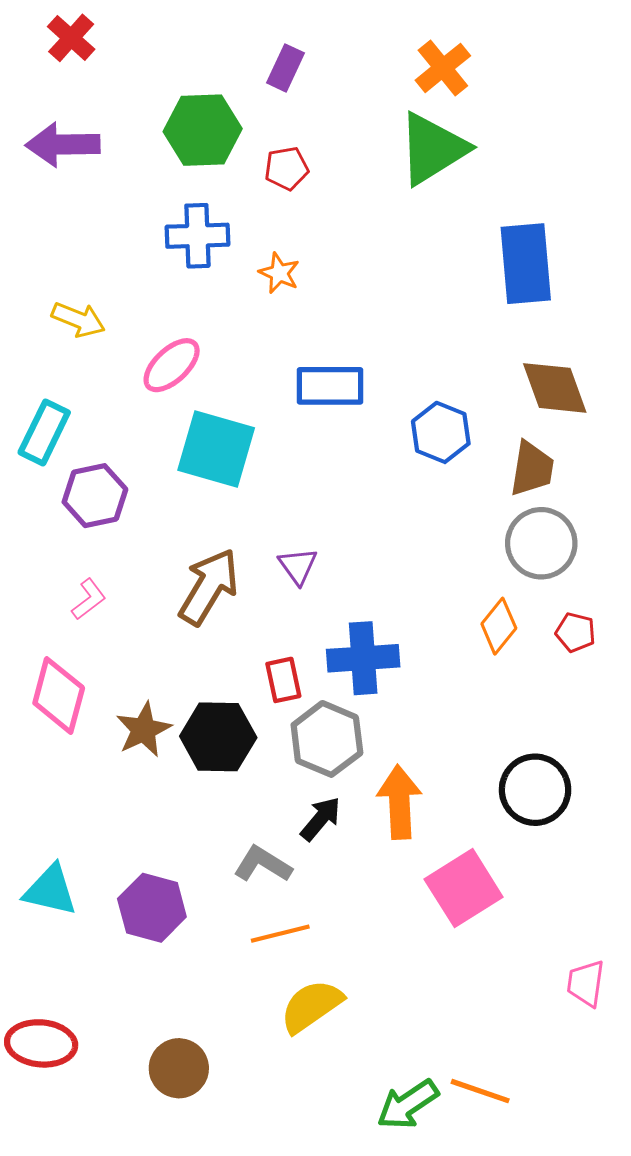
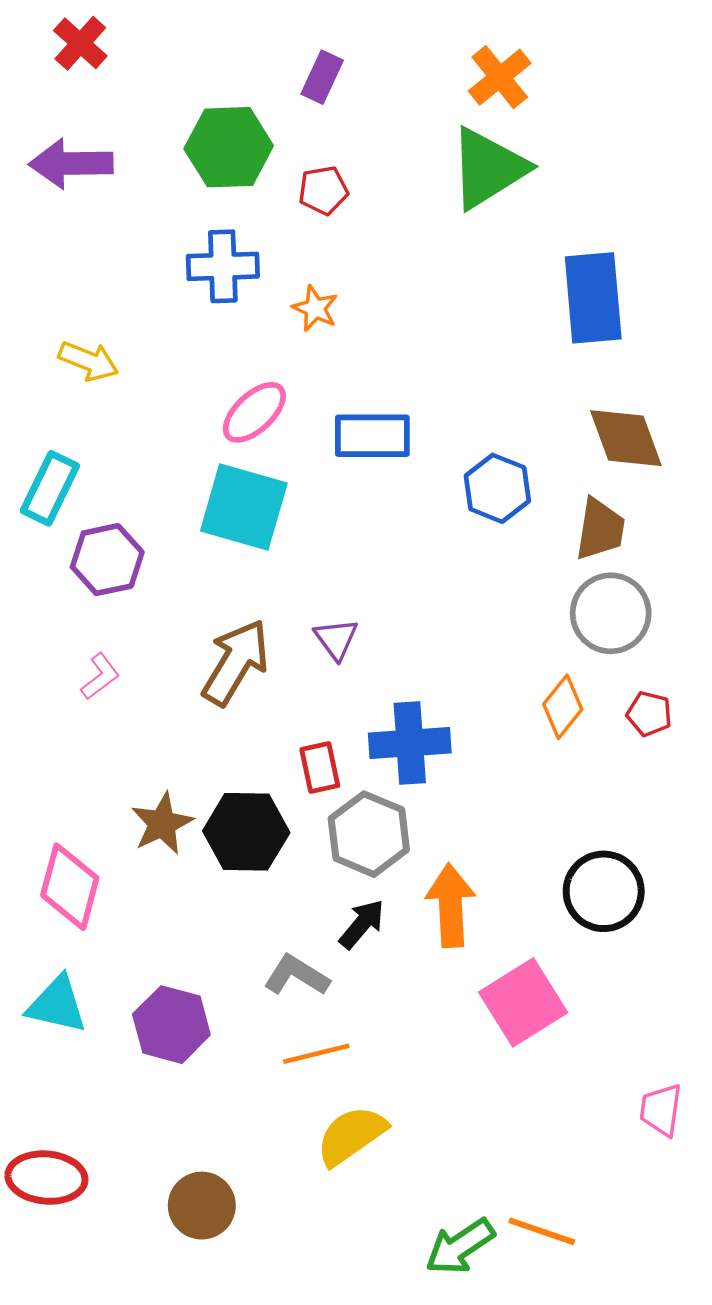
pink ellipse: (172, 365) -> (254, 412), moved
pink diamond: (59, 695) -> (70, 887), moved

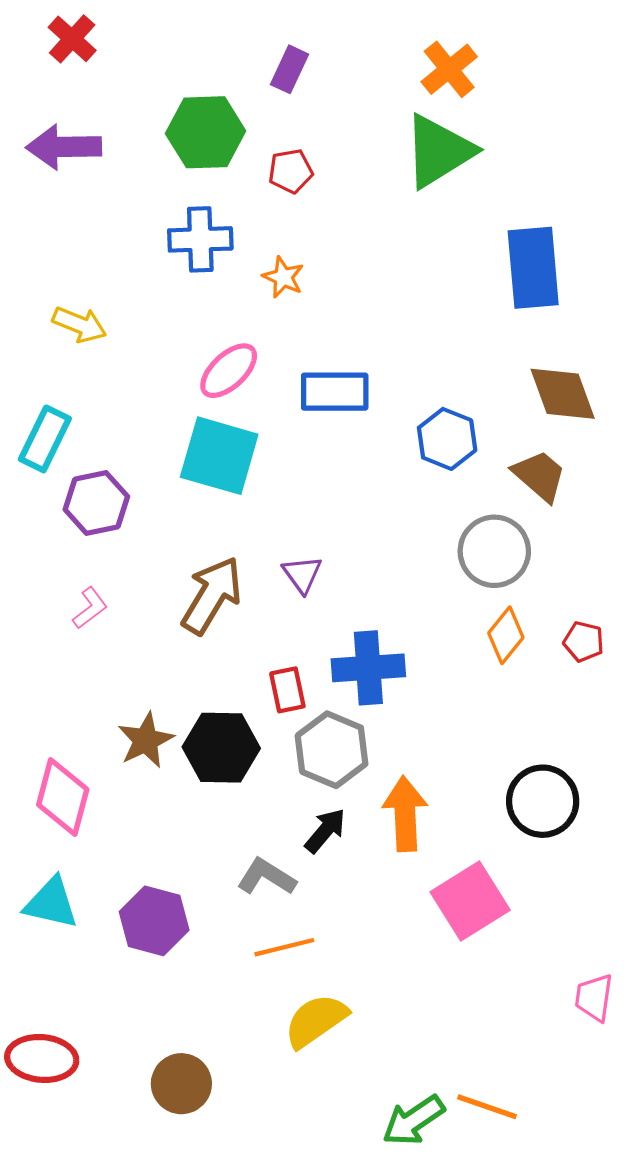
brown trapezoid: (600, 529) -> (539, 476), turned -58
gray circle: (611, 613) -> (494, 551), moved

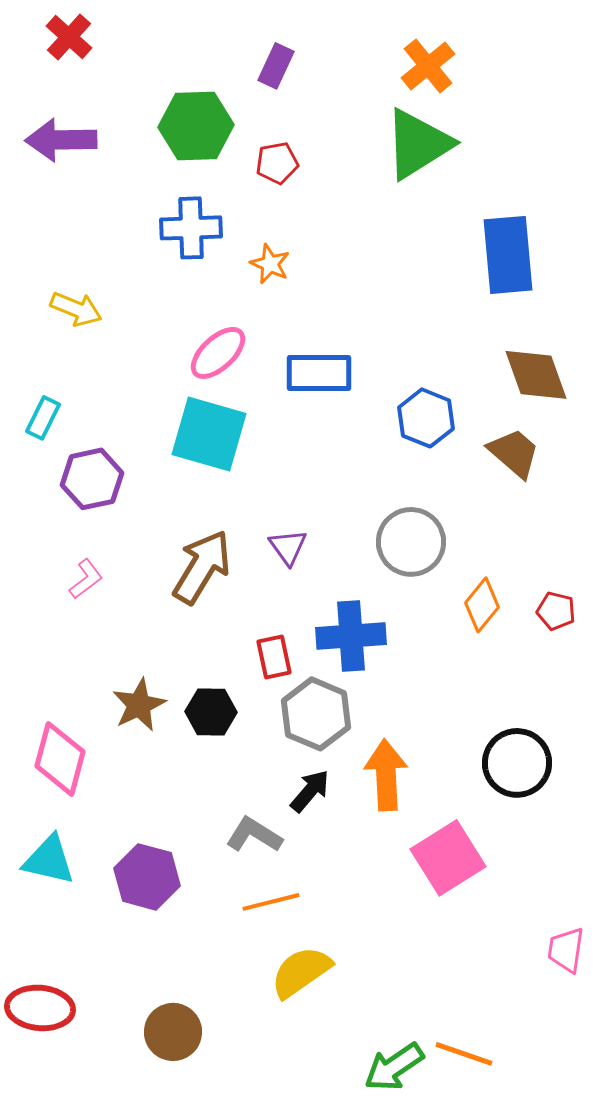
cyan rectangle: (45, 439) -> (43, 418), size x0.7
gray circle: (494, 551) -> (411, 542), moved
black hexagon: (221, 748) -> (211, 712), size x0.7

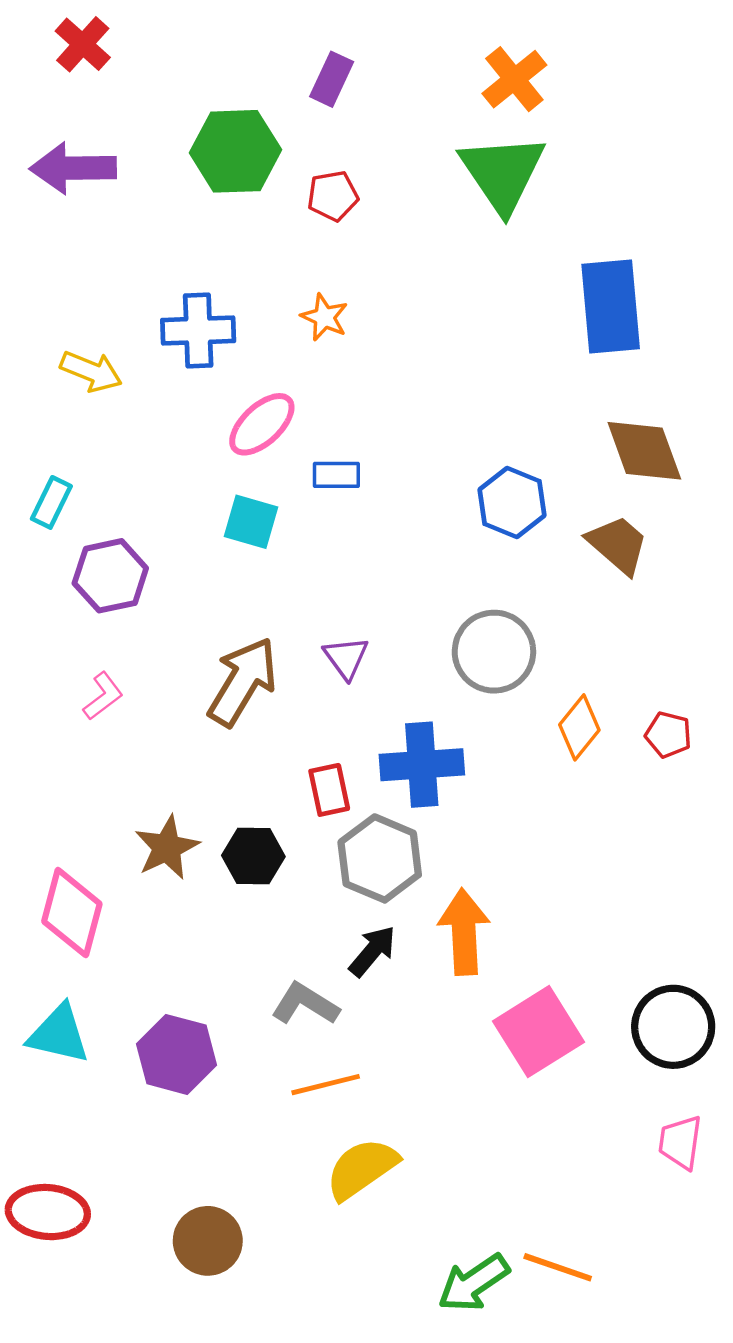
green triangle: (418, 144) -> (502, 173), turned -32
blue cross: (191, 228) -> (198, 331), moved
blue rectangle: (319, 373) -> (336, 475), moved, size x0.6
cyan square: (209, 434) -> (251, 522), size x0.6
black circle: (517, 763) -> (673, 1027), moved

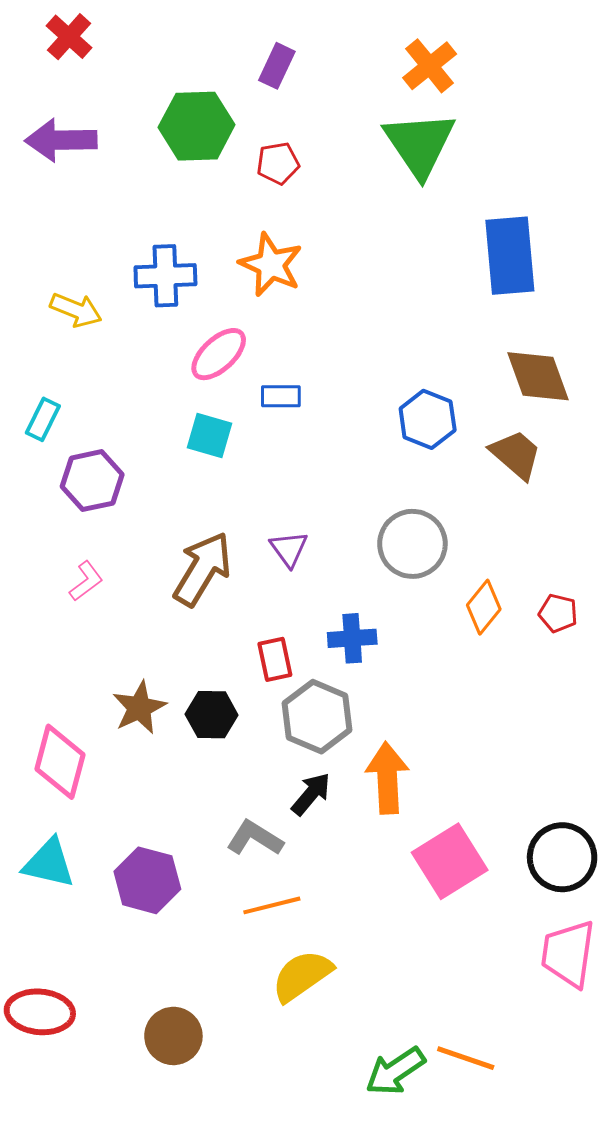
orange star: (324, 317) -> (271, 265), size x1.6
blue cross: (422, 765) -> (352, 638), size x0.7
pink trapezoid: (680, 1142) -> (568, 954), size x1.5

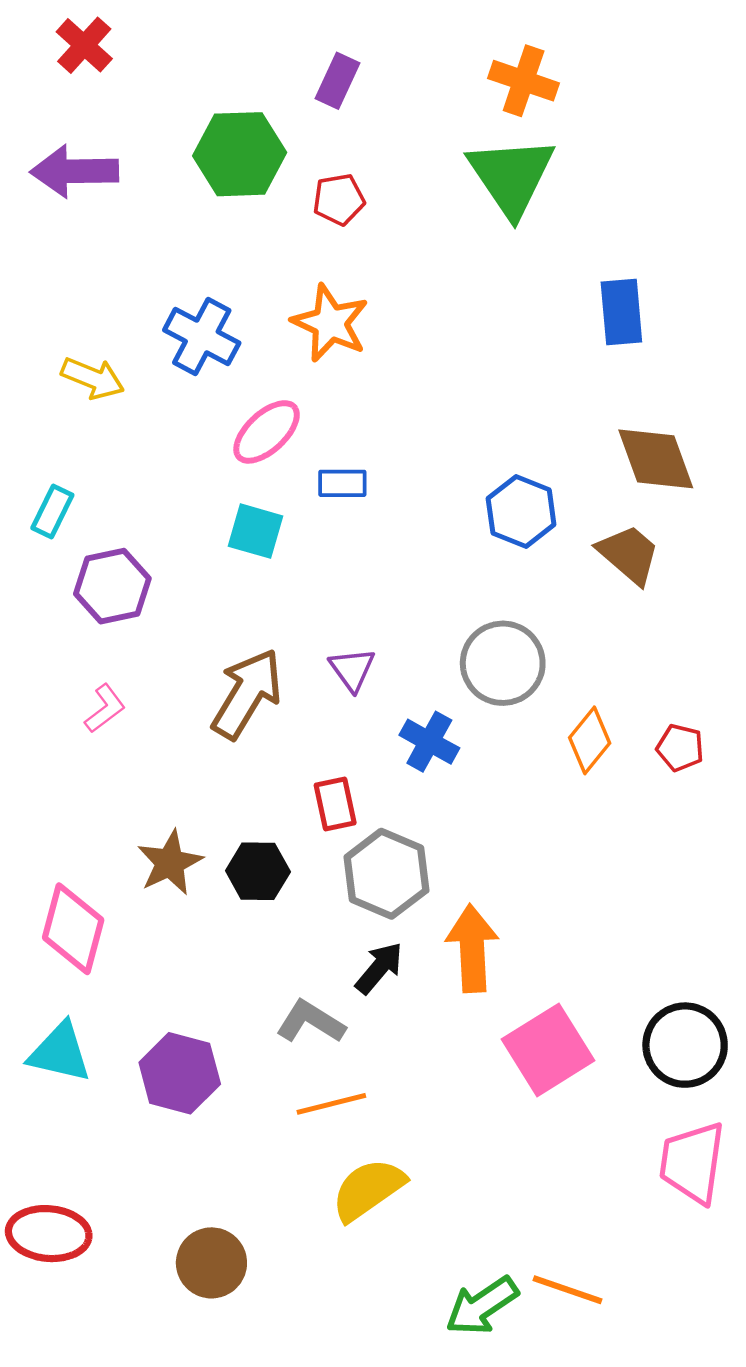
orange cross: (430, 66) -> (524, 81), turned -32
blue rectangle: (510, 256) -> (621, 312), size x0.7
blue cross: (165, 276) -> (202, 336), turned 30
blue cross: (352, 638) -> (429, 742), moved, turned 33

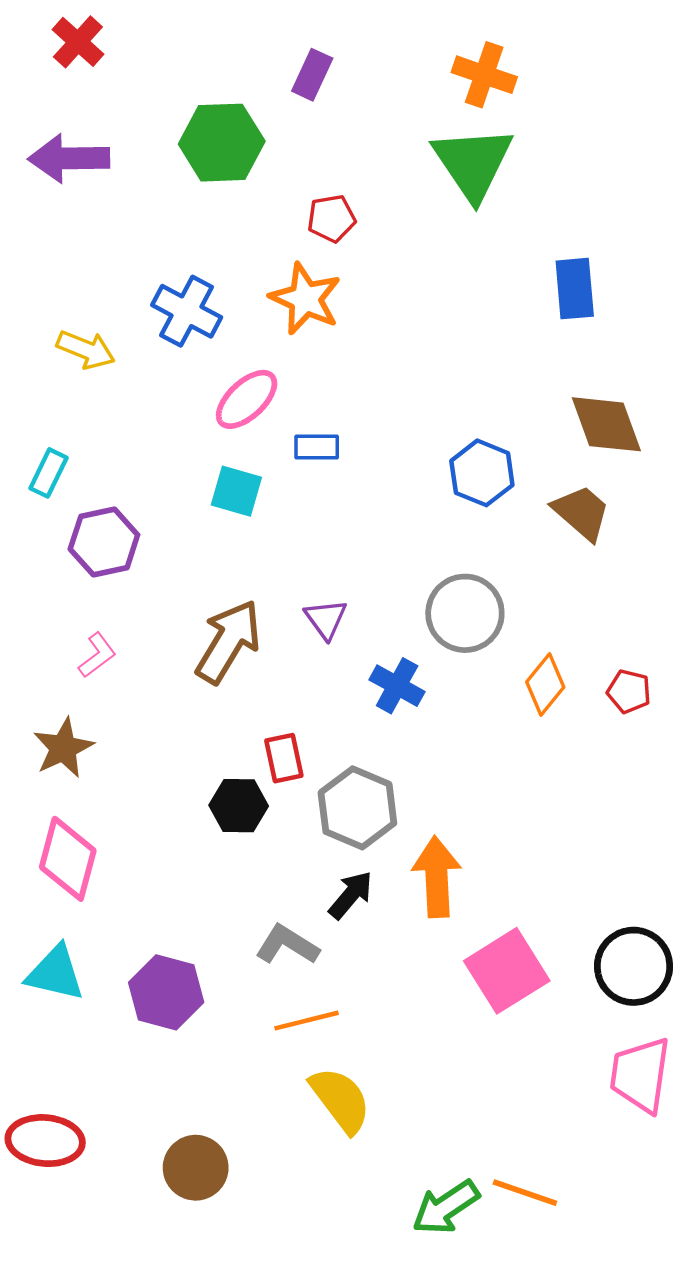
red pentagon: (339, 199) -> (331, 218), moved
red rectangle: (335, 804) -> (284, 758), moved
brown star: (170, 863) -> (63, 748), moved
yellow semicircle: (368, 1189) -> (340, 1100), turned 88

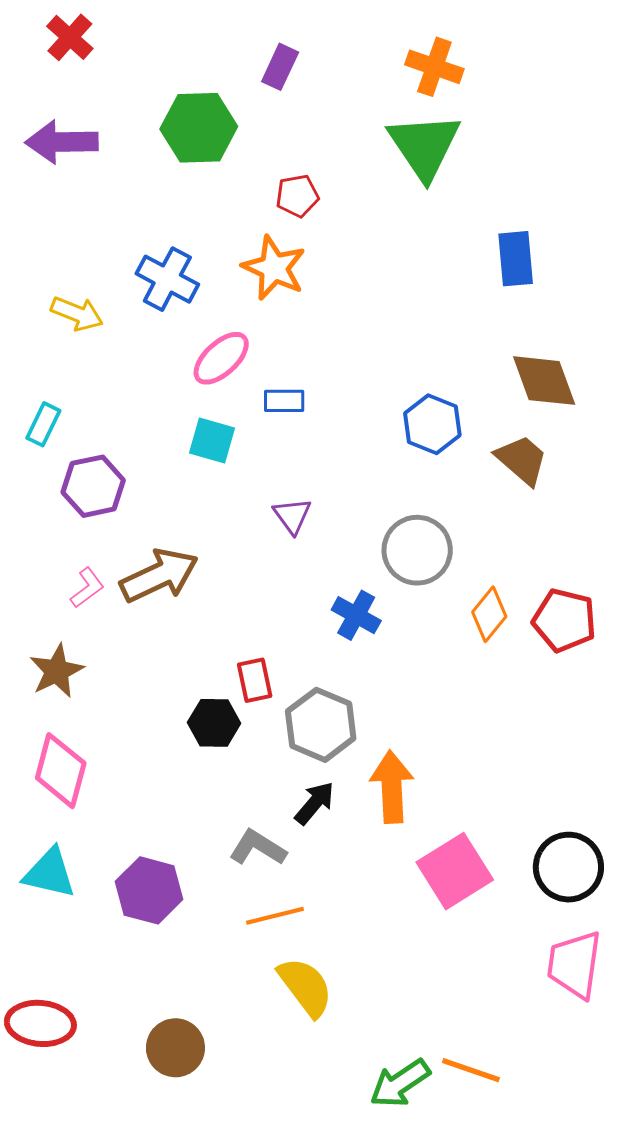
purple triangle: (326, 619) -> (292, 516), moved
brown arrow: (228, 642) -> (159, 576), moved, turned 34
red pentagon: (629, 691) -> (564, 620), size x1.6

